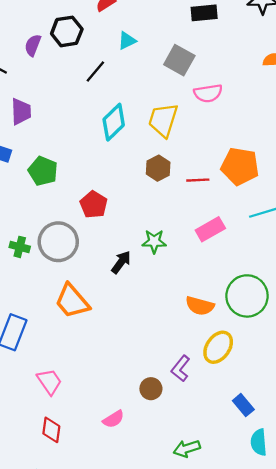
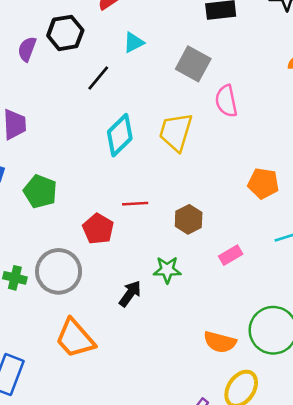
pink semicircle: (208, 93) -> (226, 101), turned 88
orange pentagon: (240, 166) -> (263, 183), size x0.7
brown hexagon: (158, 168) -> (189, 219), moved
red line: (198, 180) -> (135, 204), moved
pink rectangle: (210, 229) -> (231, 255), size x0.7

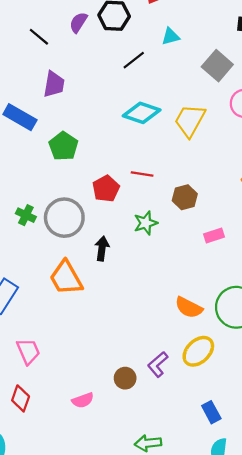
cyan diamond: (120, 135) -> (142, 113), turned 51
green star: (167, 270) -> (146, 223), moved, turned -30
black arrow: (130, 294) -> (102, 248), moved, turned -40

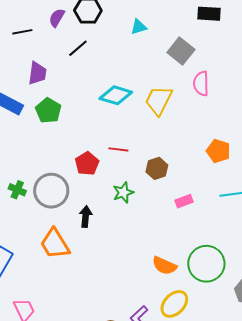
black line: (39, 37) -> (22, 32), turned -48
black line: (134, 60) -> (78, 48), moved
green pentagon: (63, 146) -> (48, 111), moved

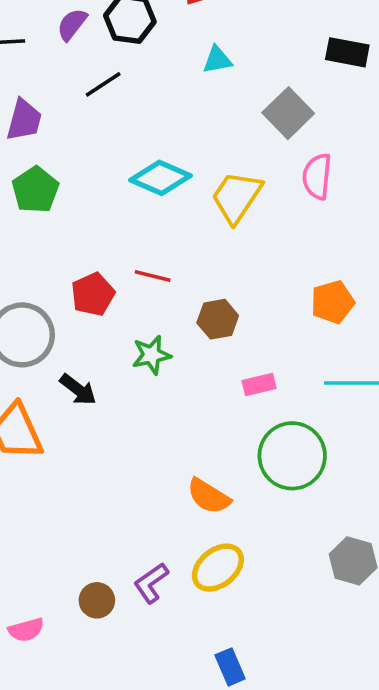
orange pentagon: (218, 151) -> (333, 302), turned 30
black arrow: (86, 217) -> (78, 390), turned 115
green circle: (206, 264) -> (292, 456), moved

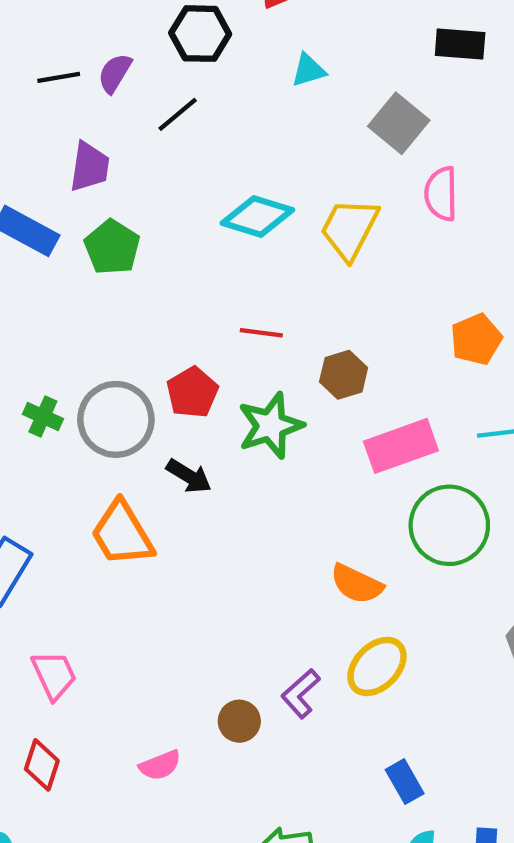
purple semicircle: (72, 24) -> (115, 73), moved
red pentagon: (93, 294) -> (192, 392), moved
green star: (151, 355) -> (271, 426), size x1.4
pink rectangle: (259, 384) -> (401, 446), size x1.8

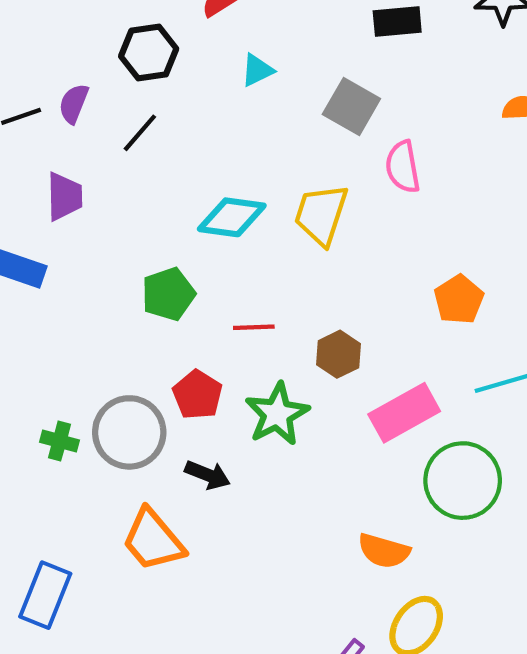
green pentagon: (112, 247) -> (168, 294), moved, turned 30

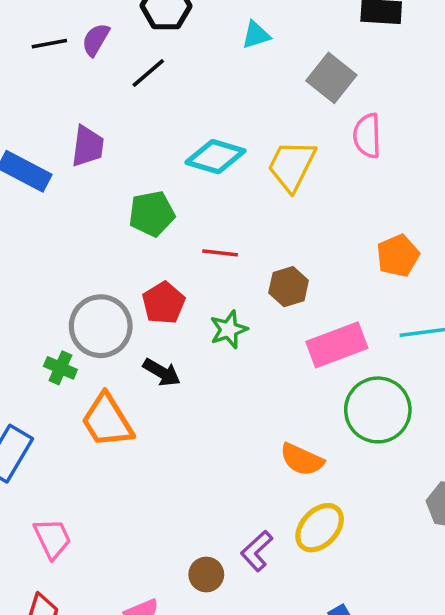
purple trapezoid: (64, 196) -> (88, 146), moved
green star: (277, 414) -> (229, 330), size x0.7
green cross: (59, 441) -> (60, 368), moved

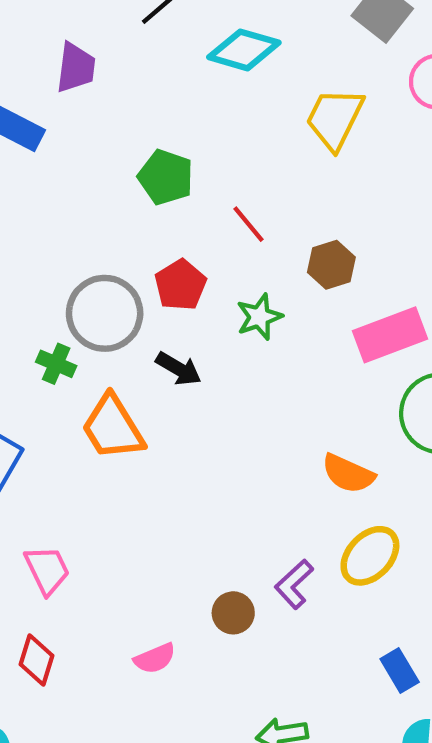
purple trapezoid: (88, 146) -> (76, 68), moved
cyan diamond: (215, 157) -> (244, 50), moved
green pentagon: (152, 214) -> (166, 177), turned 30
red line: (220, 253) -> (248, 224), turned 44

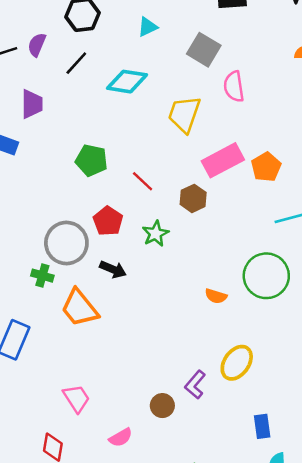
pink rectangle: (390, 335) -> (223, 160), moved
orange semicircle: (348, 474) -> (216, 296), moved, size x0.7
pink trapezoid: (47, 570) -> (77, 398), moved
blue rectangle: (400, 670) -> (262, 426), turned 30

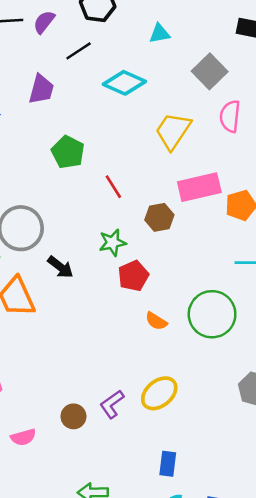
purple trapezoid: (32, 104) -> (41, 89), moved
red pentagon: (108, 221) -> (133, 276), moved

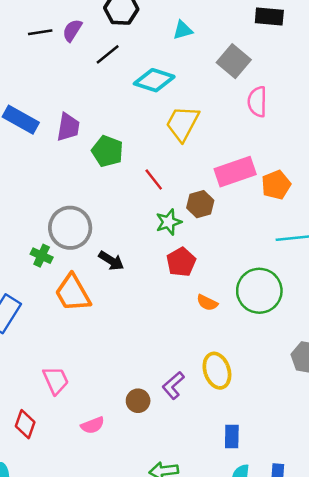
purple trapezoid: (41, 89) -> (68, 127), moved
yellow trapezoid: (173, 131) -> (182, 123), moved
green star: (112, 243) -> (169, 222), moved
yellow ellipse: (159, 393) -> (217, 371), turned -64

